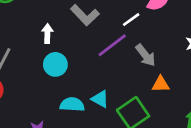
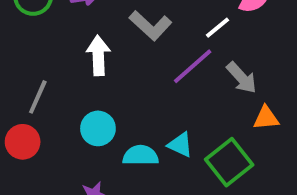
white arrow: (47, 33) -> (98, 55), size x1.4
cyan circle: (55, 64) -> (98, 128), moved

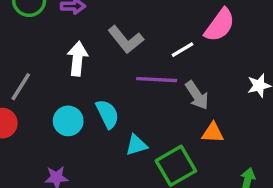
purple line: (193, 66) -> (157, 80), turned 36
cyan triangle: (180, 145) -> (136, 145), turned -50
cyan semicircle: (141, 155) -> (107, 114), moved, turned 56

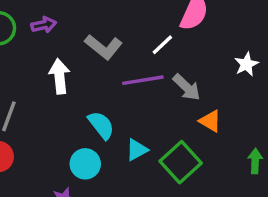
cyan circle: (68, 121) -> (85, 164), moved
orange triangle: (213, 133) -> (210, 121), turned 40

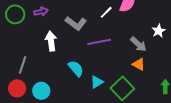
white line: (162, 45) -> (106, 12), moved
gray arrow: (187, 87) -> (138, 44), moved
cyan circle: (85, 164) -> (41, 91), moved

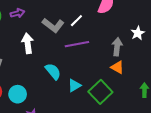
white line: (106, 12) -> (76, 21), moved
gray arrow: (138, 44) -> (117, 47), turned -126

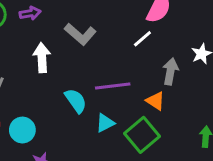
white line: (76, 21) -> (142, 39), moved
purple line: (77, 44) -> (113, 86), moved
orange triangle: (117, 67) -> (156, 101), moved

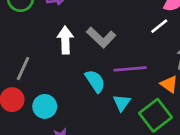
gray L-shape: (80, 34) -> (101, 37), moved
cyan triangle: (105, 123) -> (122, 103), turned -30

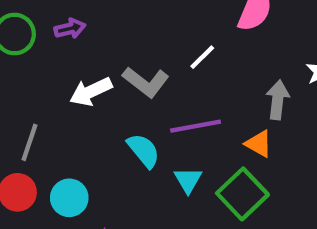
white line: (159, 26) -> (202, 57), moved
white arrow: (65, 40) -> (91, 92), turned -108

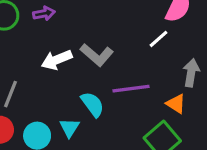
white line: (202, 57) -> (158, 39), moved
cyan triangle: (188, 180) -> (69, 128), moved

